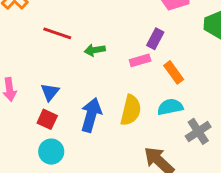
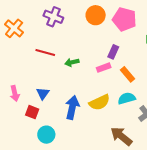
yellow semicircle: (131, 110) -> (99, 102), turned 55
red square: (47, 119) -> (32, 112), moved

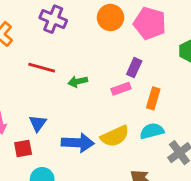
orange rectangle: (127, 74) -> (153, 98), turned 56
blue arrow: (72, 107) -> (78, 143), turned 80
red square: (32, 112) -> (23, 149), turned -32

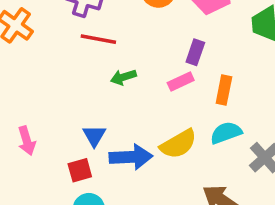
red line: (42, 68) -> (98, 39), moved
blue triangle: (38, 123) -> (94, 136), moved
red square: (23, 149) -> (80, 170), moved

